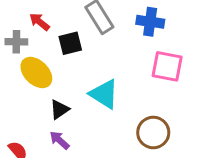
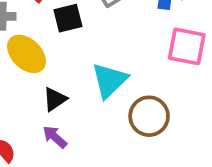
cyan triangle: (104, 94) -> (109, 80), turned 44
brown circle: (153, 133) -> (149, 116), moved

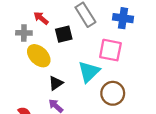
pink square: (187, 46) -> (110, 50), moved

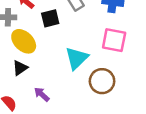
pink square: (110, 50) -> (114, 40), moved
black triangle: (56, 83) -> (20, 68), moved

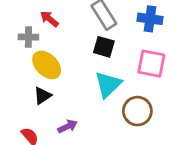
black square: (50, 18) -> (104, 47), moved, turned 30
purple arrow: (42, 94) -> (68, 126), turned 112

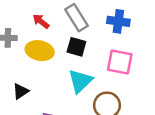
red arrow: (49, 19) -> (41, 21), moved
yellow ellipse: (47, 65) -> (40, 51), moved, turned -32

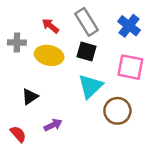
blue cross: (118, 21) -> (129, 26), turned 30

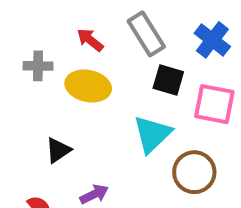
black square: (87, 52) -> (168, 80), moved

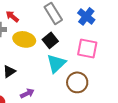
red arrow: (90, 40) -> (12, 16), moved
black square: (168, 80) -> (50, 40), moved, turned 35

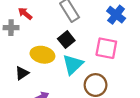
blue cross: (86, 16) -> (116, 15), moved
yellow ellipse: (24, 39) -> (42, 55), moved

